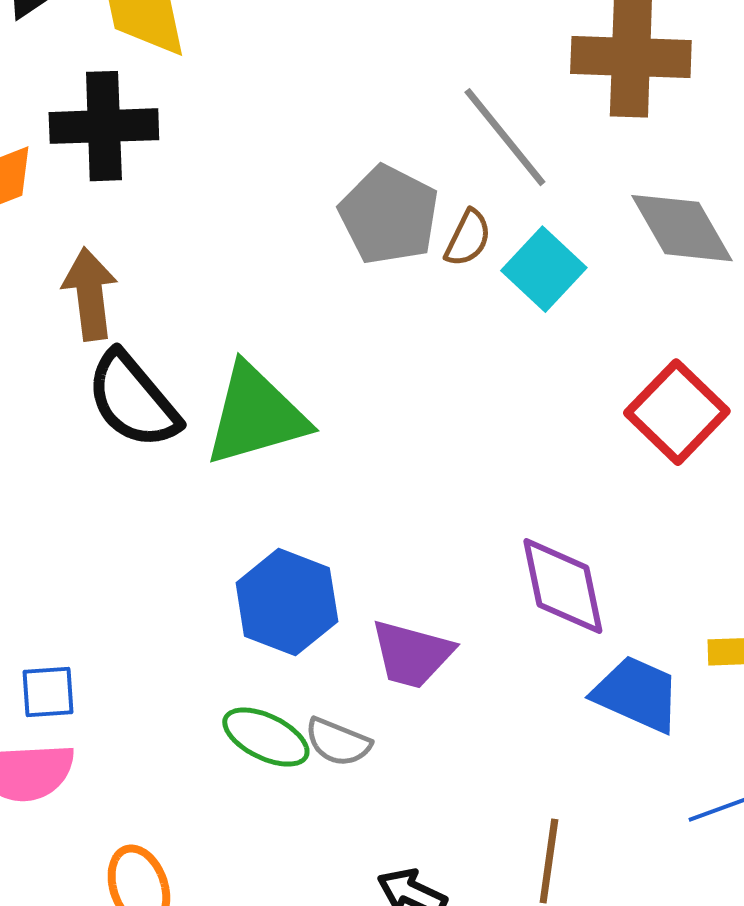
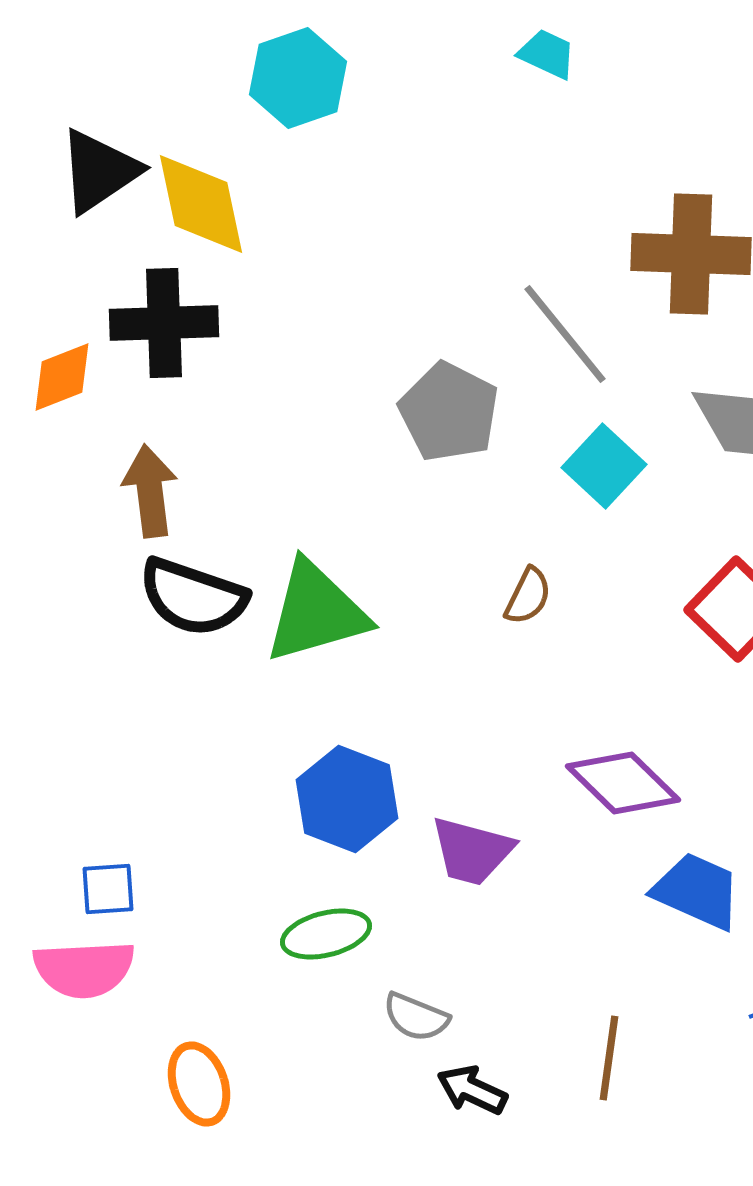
brown semicircle: (468, 238) -> (528, 596), moved
black semicircle: (133, 400) -> (193, 597), turned -31
purple diamond: (563, 586) -> (623, 783), turned -34
green ellipse: (266, 737) -> (326, 934), turned -40
gray semicircle: (338, 742) -> (416, 1017), moved

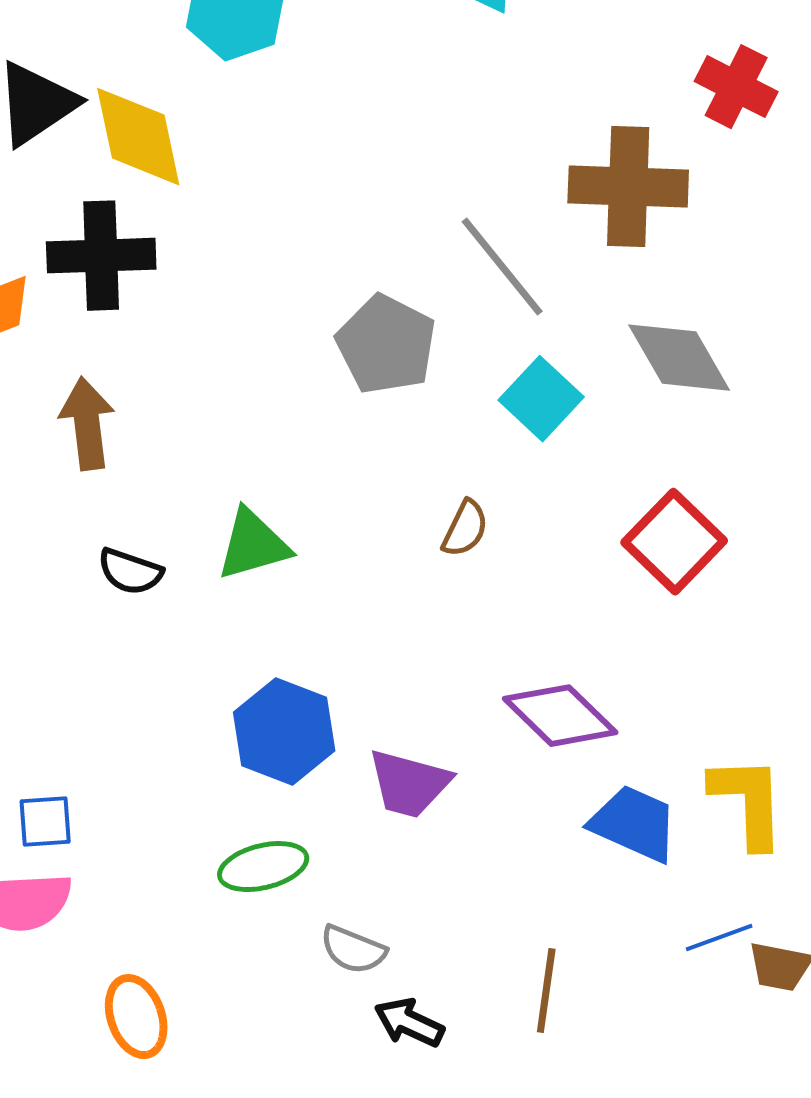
black semicircle: (193, 597) -> (130, 572), moved, size x0.6
green triangle: (316, 612) -> (253, 545), size x0.7

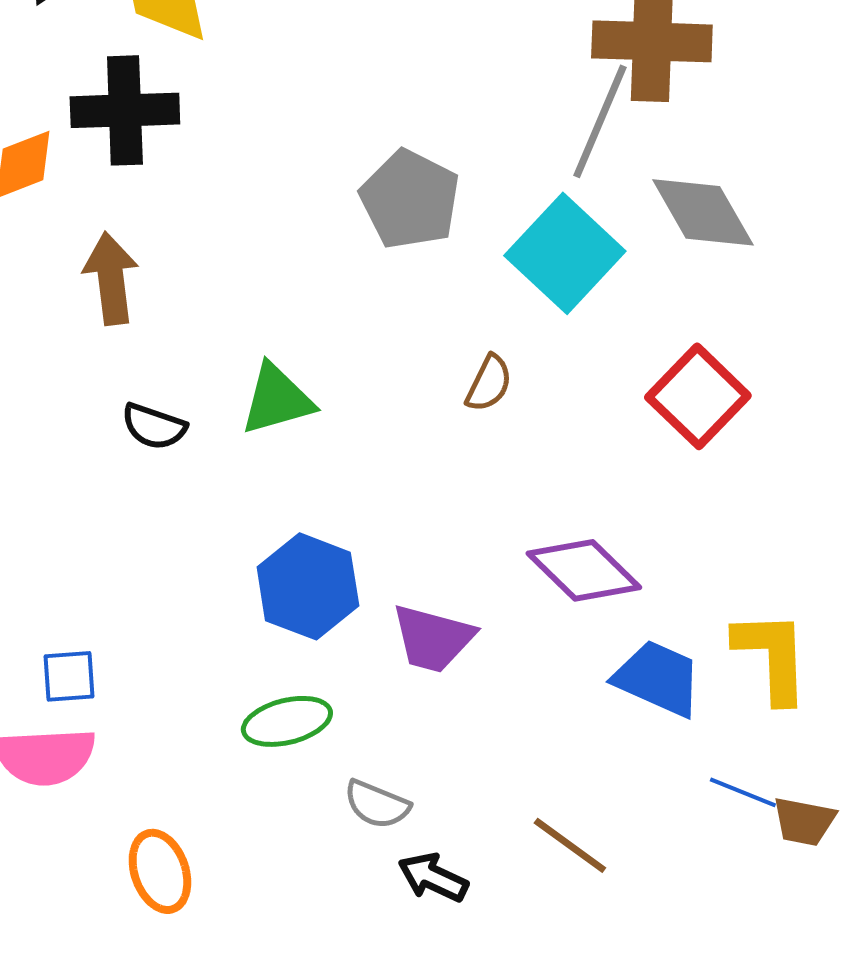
gray line: (502, 267) -> (600, 121), moved, turned 62
cyan square: (541, 399) -> (565, 253), size x1.4
blue line: (719, 938) -> (743, 792), turned 42
brown line: (546, 991) -> (570, 845), turned -62

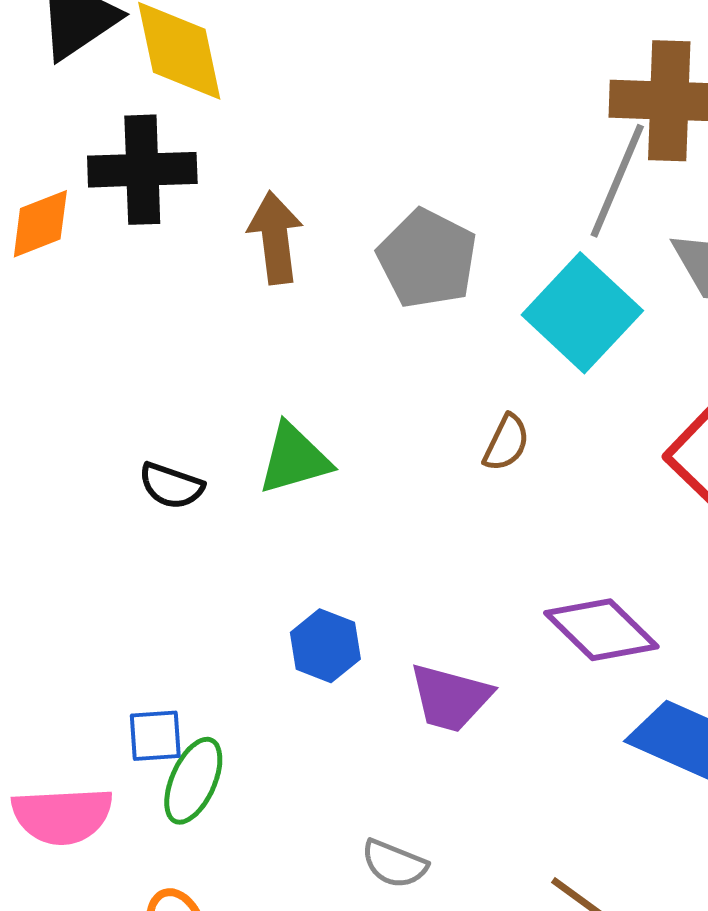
brown arrow: (111, 278) -> (275, 238), moved
blue hexagon: (308, 586) -> (325, 646), size x0.7
blue square: (69, 676) -> (155, 736), moved
green ellipse: (287, 721) -> (193, 781), moved, turned -52

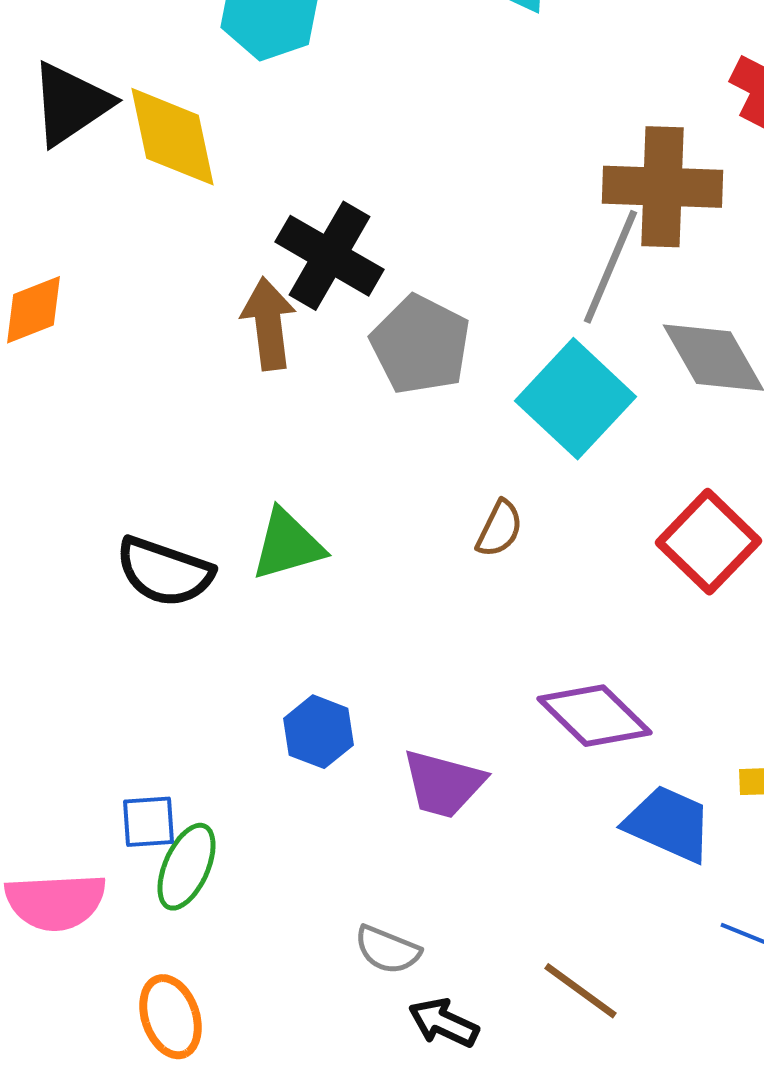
black cross: (142, 170) -> (330, 256), moved, turned 32
black semicircle: (171, 486) -> (164, 572), size x1.5

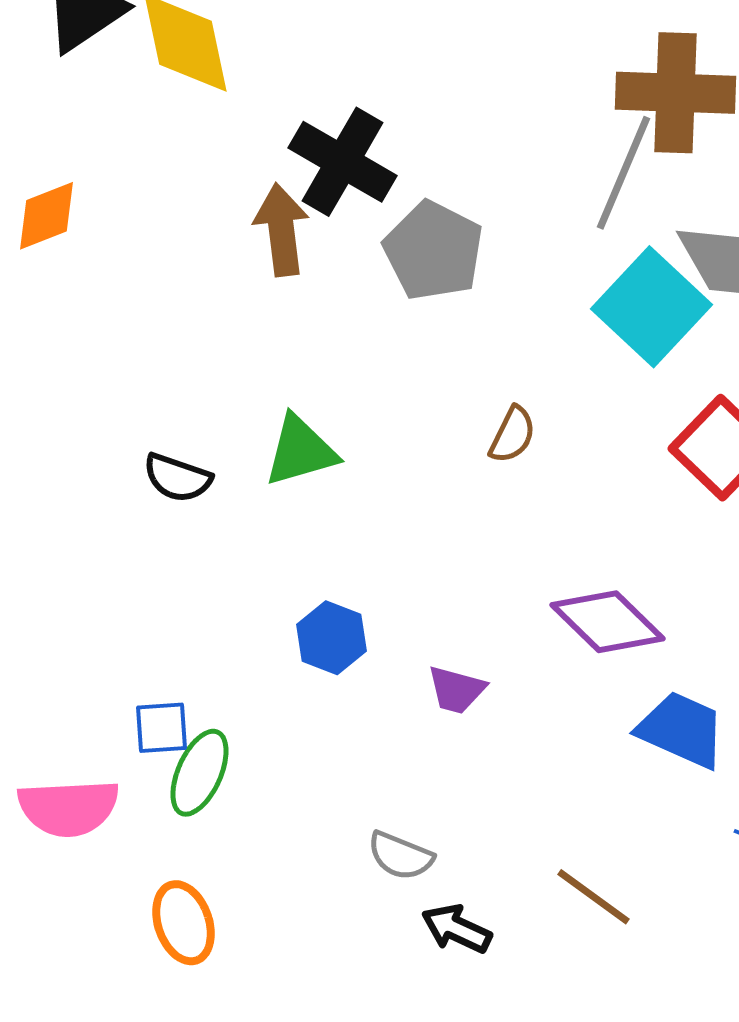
cyan square: (576, 399) -> (651, 307), moved
black semicircle: (164, 572) -> (177, 478), size x0.7
purple trapezoid: (444, 784) -> (456, 690), size x0.7

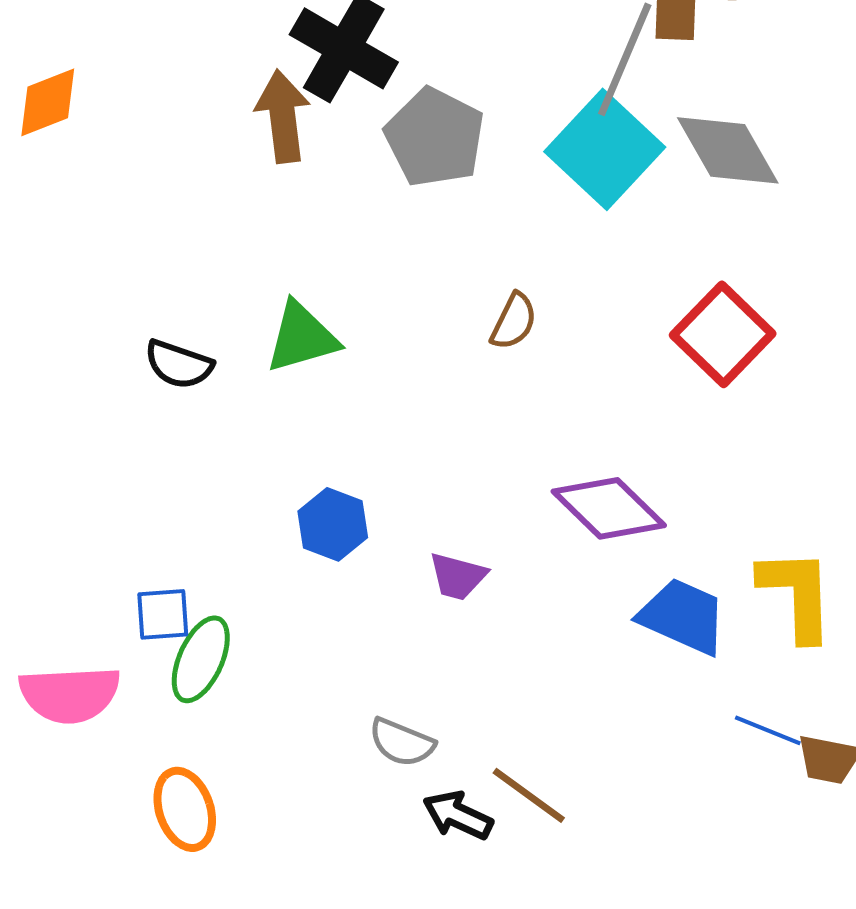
cyan square: (651, 307) -> (605, 149), moved
brown line: (593, 897) -> (529, 795), moved

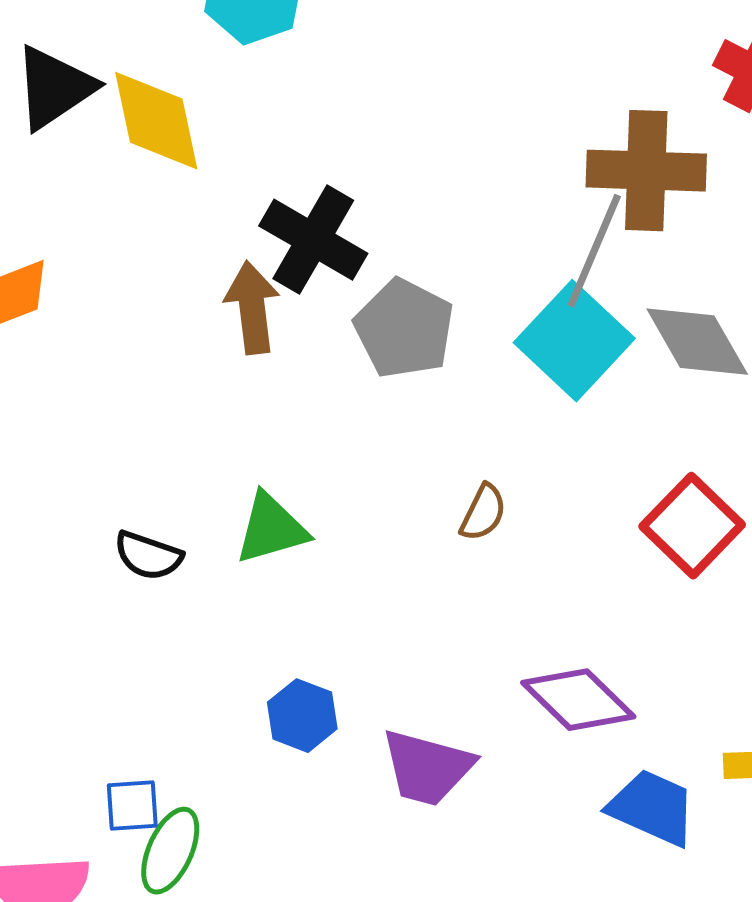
purple trapezoid: (458, 576) -> (427, 768), size x1.6

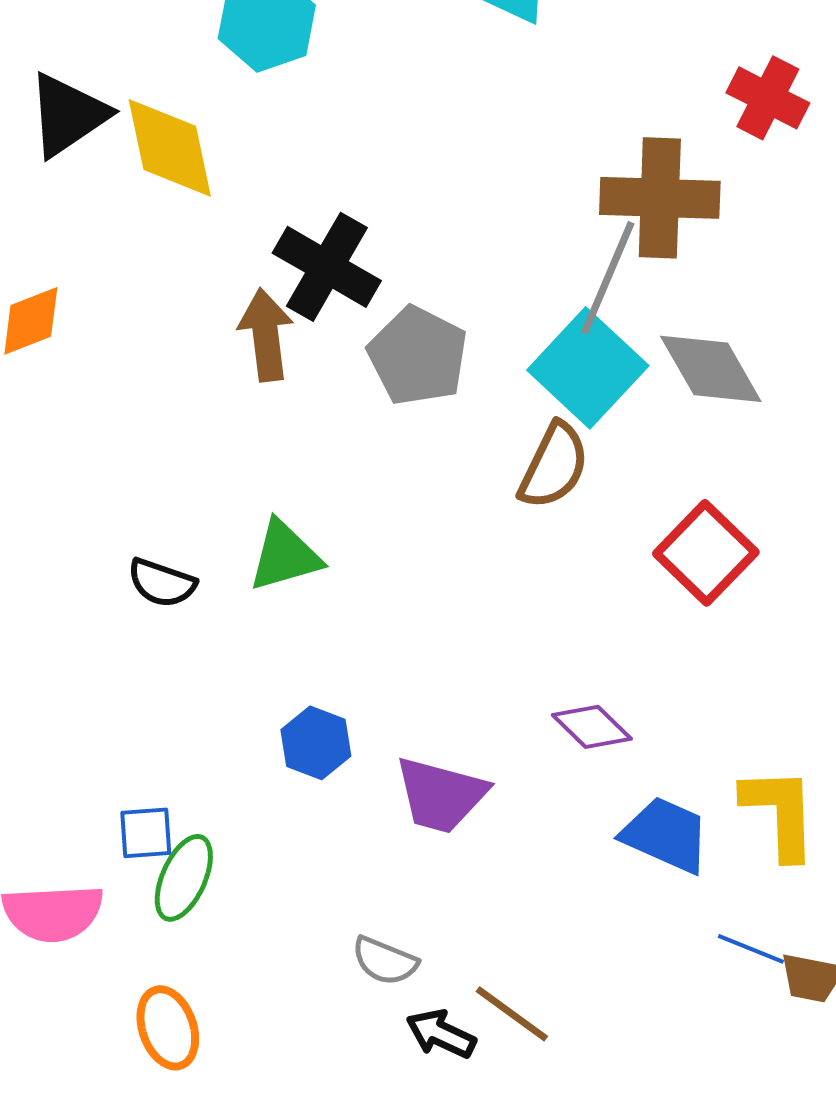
brown semicircle: (483, 513) -> (554, 466), moved, size x1.5
purple diamond: (578, 700) -> (592, 727), size x0.7

